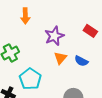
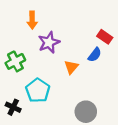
purple star: (54, 36) -> (49, 42), moved
blue semicircle: (81, 61) -> (95, 55), moved, turned -80

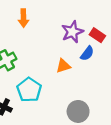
purple star: (49, 42) -> (72, 32), moved
orange triangle: (71, 67) -> (63, 66), turned 32

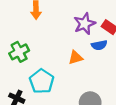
blue semicircle: (87, 53) -> (99, 45), turned 42

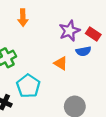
orange triangle: (75, 58) -> (61, 63), turned 48

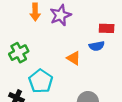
purple star: (69, 31) -> (60, 15), moved
red rectangle: (93, 34) -> (107, 28), turned -32

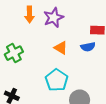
orange triangle: (74, 58) -> (61, 48), moved
cyan pentagon: (41, 81) -> (57, 80), moved

